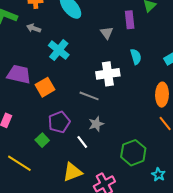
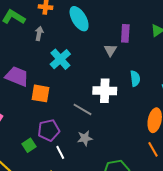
purple rectangle: (130, 20) -> (125, 33), moved
gray arrow: (34, 28) -> (39, 33), turned 72
orange square: (45, 87) -> (40, 93), turned 30
white line: (82, 142) -> (60, 152), moved

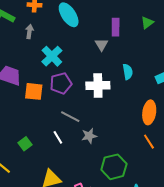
gray line: (82, 109) -> (70, 117), moved
purple pentagon: (49, 130) -> (61, 83), moved
gray star: (85, 138) -> (89, 136), moved
white line: (60, 152) -> (58, 137), moved

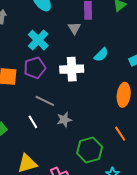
cyan cross: (52, 56) -> (38, 40), moved
cyan semicircle: (128, 72) -> (101, 55), turned 56
orange line: (149, 142) -> (120, 134), moved

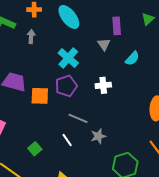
cyan semicircle: (101, 55) -> (132, 58), moved
white cross: (72, 69) -> (103, 85), size x0.7

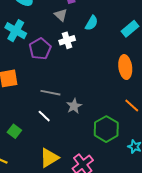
cyan cross: (68, 58) -> (16, 31), moved
white cross: (103, 85) -> (67, 40), moved
purple pentagon: (66, 86) -> (40, 49), moved

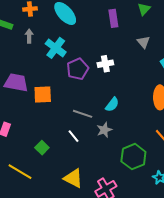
gray triangle: (61, 15) -> (143, 42), moved
cyan semicircle: (92, 23) -> (112, 104), moved
yellow triangle: (49, 158) -> (73, 178), turned 50

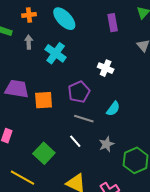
white cross: (105, 64) -> (106, 68), turned 35
purple pentagon: (78, 69) -> (79, 92), moved
gray star: (104, 130) -> (106, 144), moved
green square: (42, 148) -> (44, 153), size x1.5

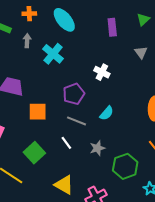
orange square: (44, 100) -> (38, 112), moved

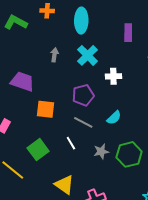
cyan ellipse: (64, 20) -> (81, 21), turned 35
gray arrow: (27, 41) -> (54, 55), moved
cyan cross: (53, 54) -> (88, 55), moved
white cross: (102, 72) -> (113, 76), turned -35
green hexagon: (125, 166) -> (129, 154), moved

